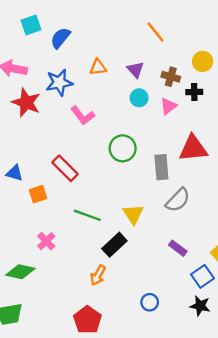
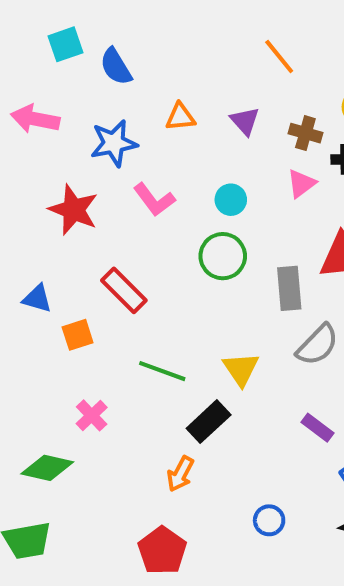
blue semicircle: (60, 38) -> (116, 67), turned -70
cyan circle: (139, 98) -> (231, 200), moved
red star: (26, 103) -> (73, 210), moved

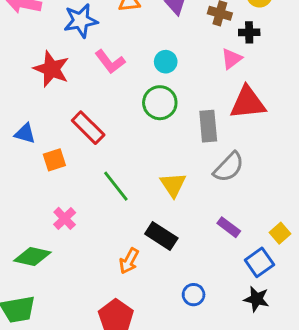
pink triangle: (301, 184) -> (232, 59), moved
green line: (162, 371) -> (116, 186), turned 32
black rectangle: (209, 422) -> (161, 236), moved, turned 76

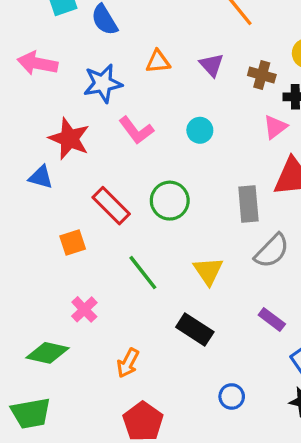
green circle: (160, 103) -> (170, 201), moved
blue triangle: (25, 133) -> (41, 177), moved
orange arrow: (129, 261) -> (128, 363), moved

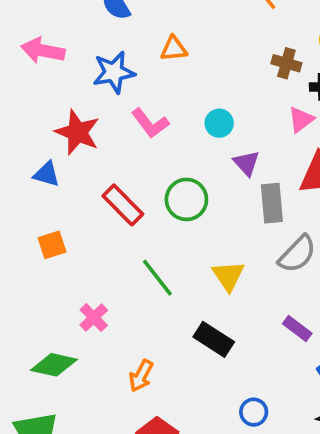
purple triangle: (212, 65) -> (246, 163), moved
orange square: (73, 242) -> (52, 245), moved

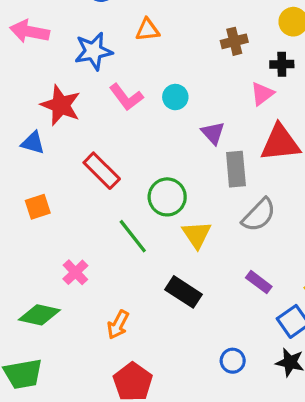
brown cross: (286, 63) -> (234, 41), moved, turned -30
cyan circle: (219, 123) -> (175, 97), moved
green circle: (186, 199) -> (167, 197), moved
blue circle: (254, 412) -> (233, 361), moved

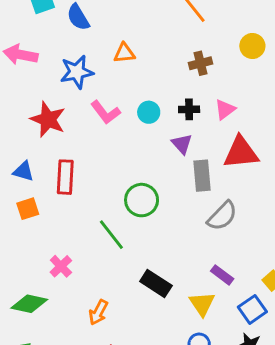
black cross: (282, 64) -> (189, 109), moved
blue triangle: (33, 143) -> (23, 171), moved
red rectangle: (102, 171) -> (65, 177), moved, turned 48
yellow triangle: (197, 235) -> (202, 304), moved

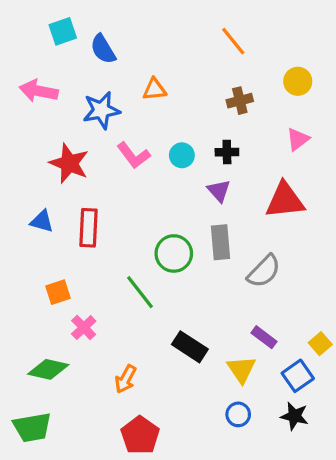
pink triangle: (225, 109) -> (298, 139), moved
gray rectangle: (202, 176) -> (220, 242), moved
orange square: (28, 209) -> (58, 292), moved

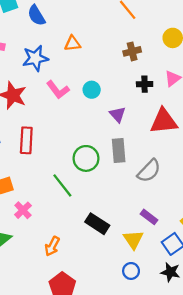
black cross: (227, 152) -> (145, 84), moved

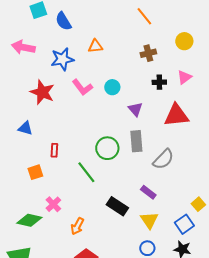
red rectangle: (26, 140) -> (54, 150), moved, size x0.6
pink cross: (23, 210) -> (53, 204), moved
purple rectangle: (149, 217) -> (148, 192), moved

